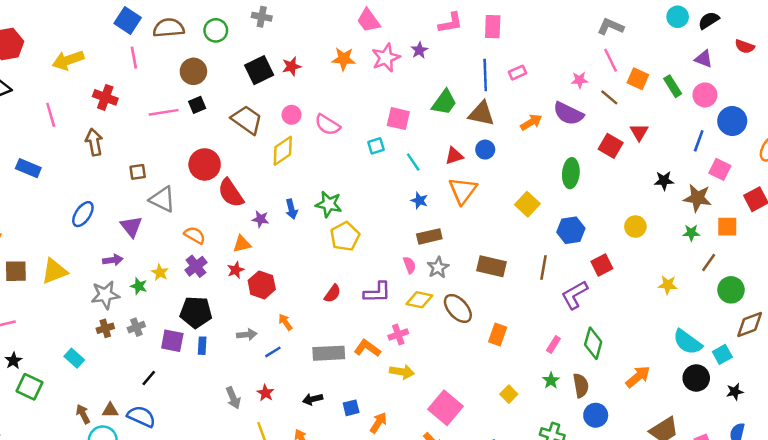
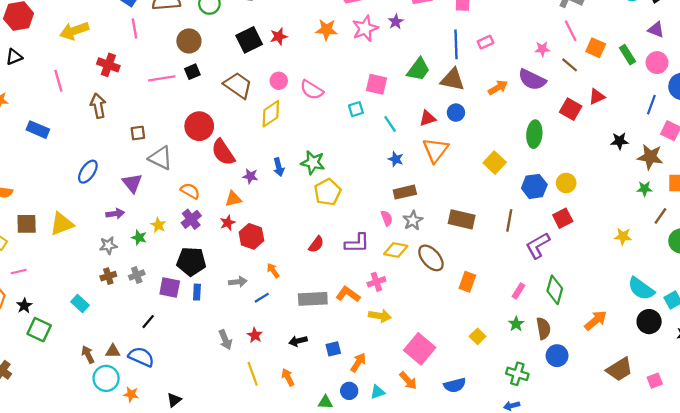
red triangle: (639, 132) -> (597, 97), turned 36
yellow circle: (635, 227) -> (566, 183), moved
gray star: (105, 295) -> (108, 245), size x0.7

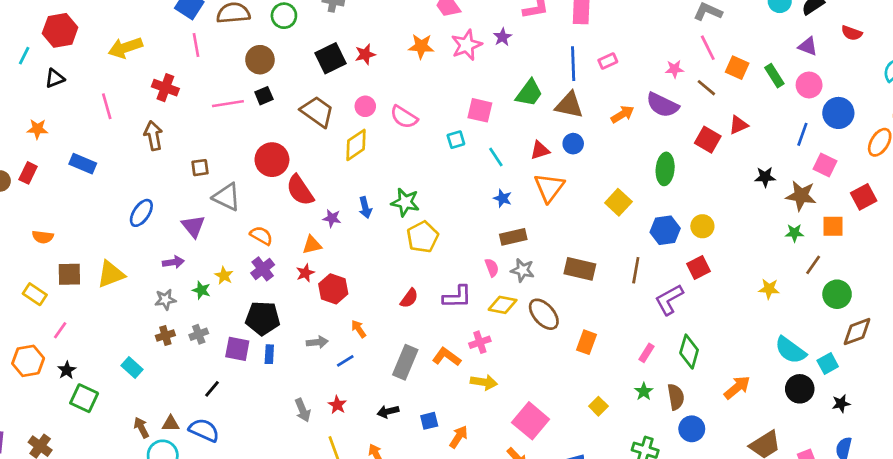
gray star: (413, 220) -> (523, 270), turned -30
pink line: (19, 272) -> (60, 330), turned -42
gray rectangle: (313, 299) -> (405, 362), turned -64

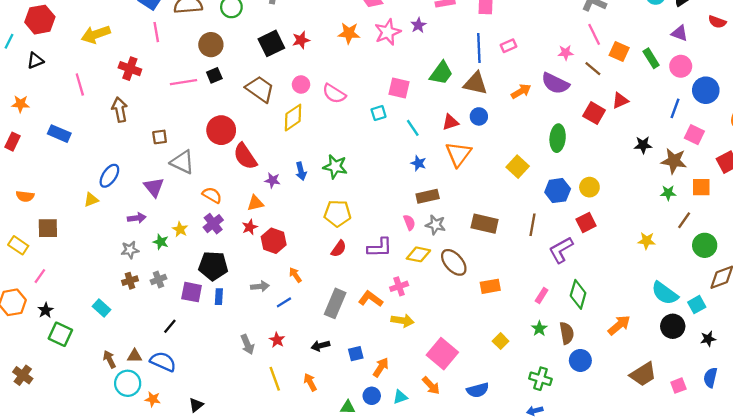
yellow pentagon: (423, 237) -> (337, 213), moved, turned 30
yellow triangle: (111, 274) -> (91, 200), moved, size x0.6
orange rectangle: (586, 342) -> (490, 286), turned 60

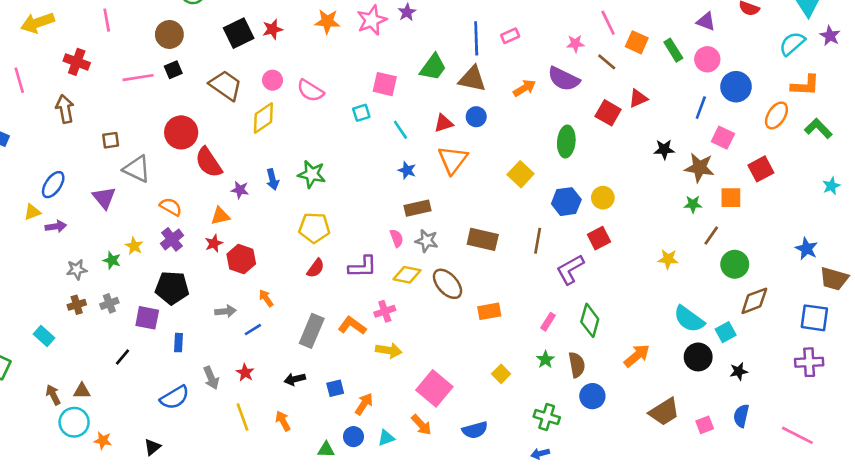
purple arrow: (137, 218) -> (56, 226), moved
blue rectangle: (219, 297) -> (179, 343), moved
blue semicircle: (163, 362) -> (175, 397), moved, turned 125

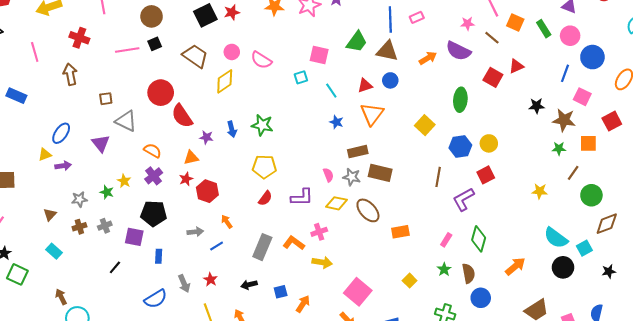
brown rectangle: (417, 208) -> (358, 152), moved
brown rectangle: (483, 239) -> (380, 173), moved
black star: (739, 371) -> (609, 271), moved
brown triangle: (82, 391) -> (50, 215), moved, turned -48

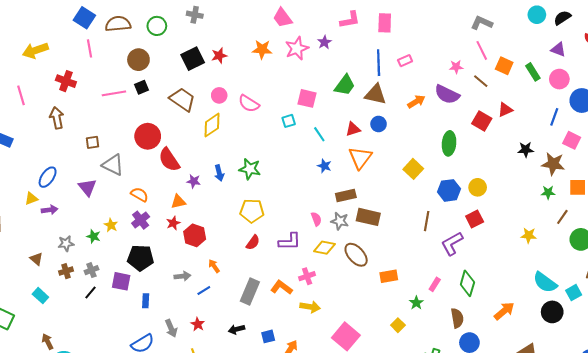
brown triangle: (50, 215) -> (36, 259), turned -32
black line: (115, 267) -> (90, 293), moved
green star: (444, 269) -> (416, 303), moved

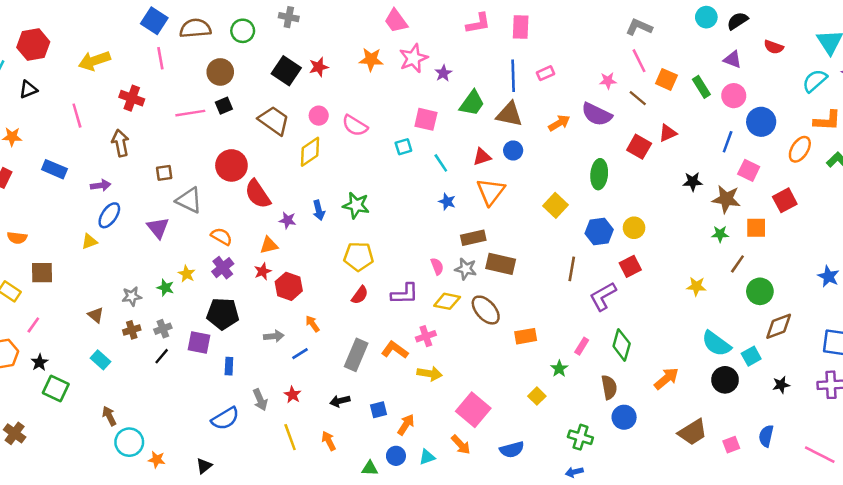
purple star: (324, 42) -> (443, 73), moved
black square: (193, 59) -> (286, 71), turned -30
purple arrow: (50, 210) -> (101, 185), moved

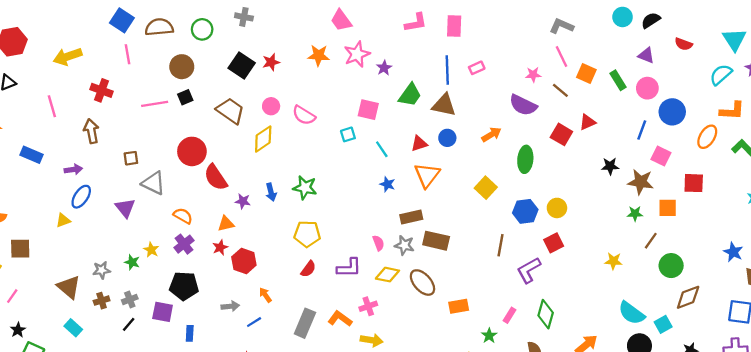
orange arrow: (559, 123) -> (491, 134), moved
red square: (785, 200) -> (694, 183), turned 30
brown triangle: (96, 315) -> (69, 287), size x1.6

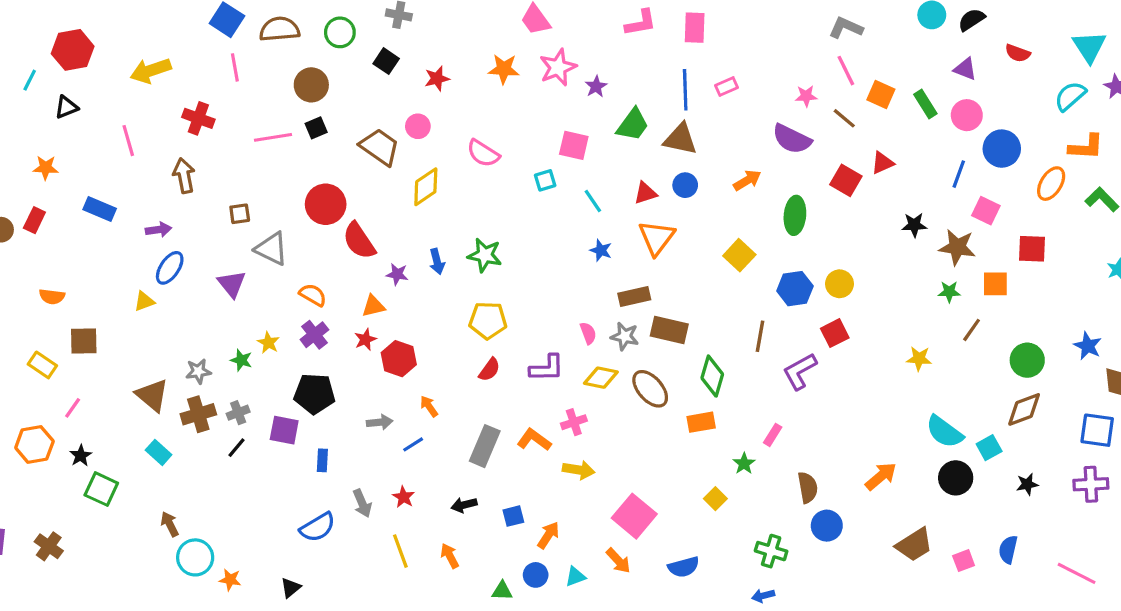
black square: (242, 66) -> (386, 61), moved, size x0.7
pink circle: (271, 106) -> (418, 126), moved
green circle: (671, 266) -> (1027, 360), moved
brown cross: (102, 301) -> (198, 414), size x1.5
green diamond: (546, 314) -> (712, 376), moved

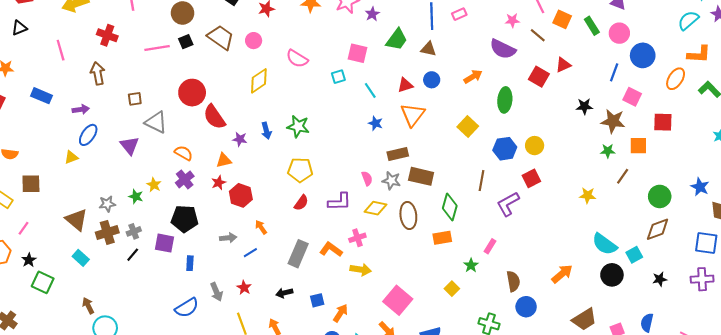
brown triangle: (680, 139) -> (429, 49), size x0.7
brown trapezoid: (380, 147) -> (221, 37), moved
brown ellipse: (650, 389) -> (408, 216), turned 35

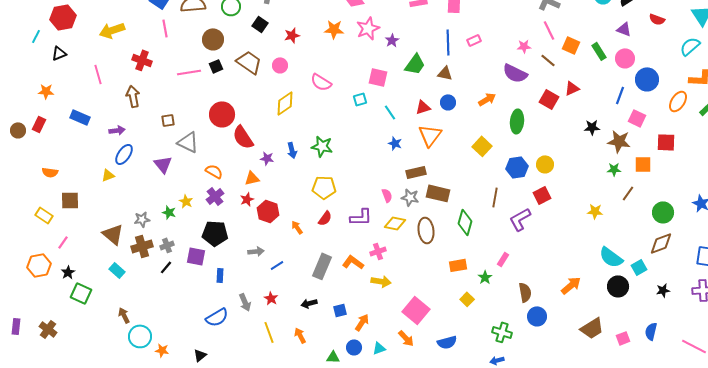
orange arrow: (261, 227) -> (297, 227), moved
orange rectangle: (442, 238) -> (458, 265), moved

